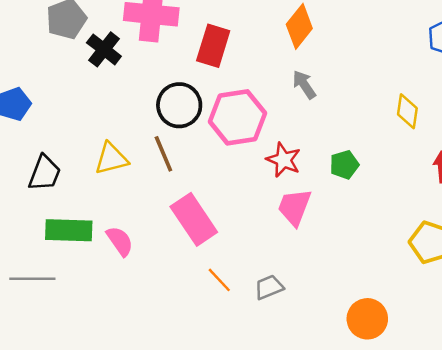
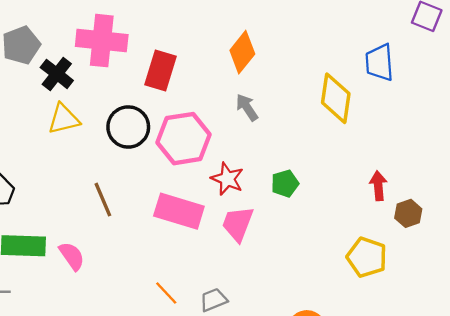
yellow diamond: (407, 111) -> (336, 98), moved, size x1.5
brown line: (163, 154) -> (103, 200), moved
yellow triangle: (111, 159) -> (64, 119), moved
pink rectangle: (194, 219) -> (179, 211), moved, turned -39

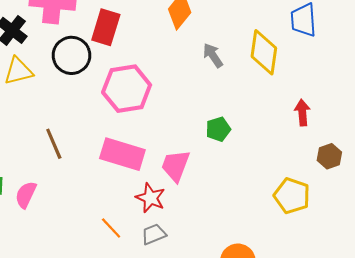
gray arrow: (247, 107) -> (213, 55), moved
black circle: (128, 127) -> (71, 55), moved
red star: (227, 179) -> (151, 198), moved
red arrow: (378, 186) -> (302, 113), moved
pink semicircle: (72, 256) -> (26, 195), turned -120

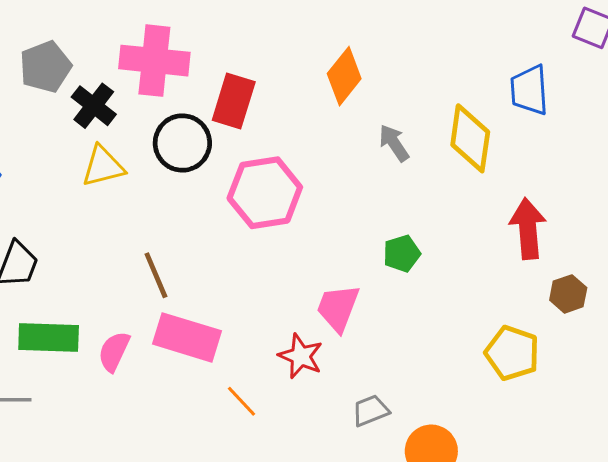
red arrow: (302, 113) -> (528, 229), size x1.5
pink rectangle: (122, 154) -> (187, 337), moved
gray trapezoid: (154, 234) -> (371, 411), moved

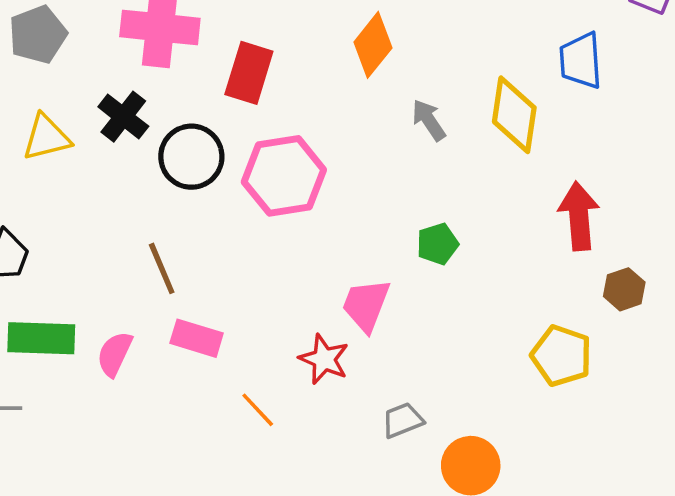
black cross: (94, 106) -> (123, 117), moved
black circle: (182, 143) -> (191, 157), moved
yellow triangle: (103, 166) -> (46, 137), moved
pink rectangle: (187, 337) -> (197, 338), size x0.7

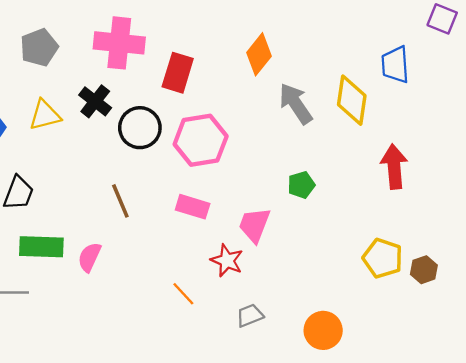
gray arrow: (429, 120) -> (296, 104), size x1.5
brown hexagon: (624, 289) -> (424, 270), moved
pink rectangle: (197, 338) -> (193, 207), moved
gray trapezoid: (403, 420) -> (250, 316), moved

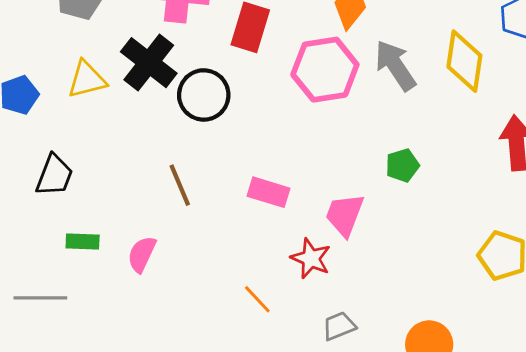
black cross: (95, 101) -> (149, 63), size x1.4
pink hexagon: (201, 140) -> (325, 70), moved
green rectangle: (41, 247) -> (83, 242), size x0.6

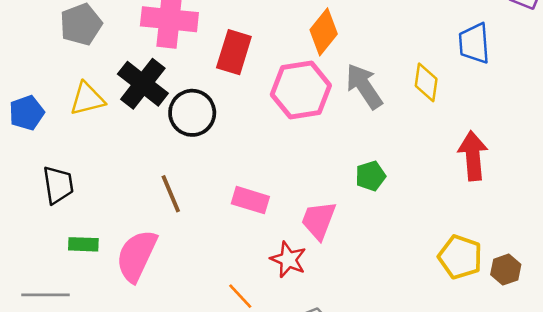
yellow diamond: (464, 61) -> (426, 82), size x0.7
black trapezoid: (54, 175) -> (58, 185), turned -30
pink semicircle: (142, 254) -> (137, 256), size x1.6

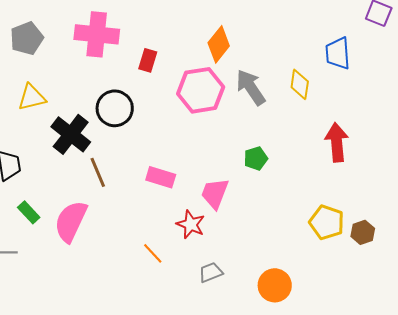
red rectangle: (234, 52) -> (148, 60), size x0.7
black cross: (143, 84) -> (71, 134), moved
green rectangle: (83, 244) -> (29, 212), turned 45

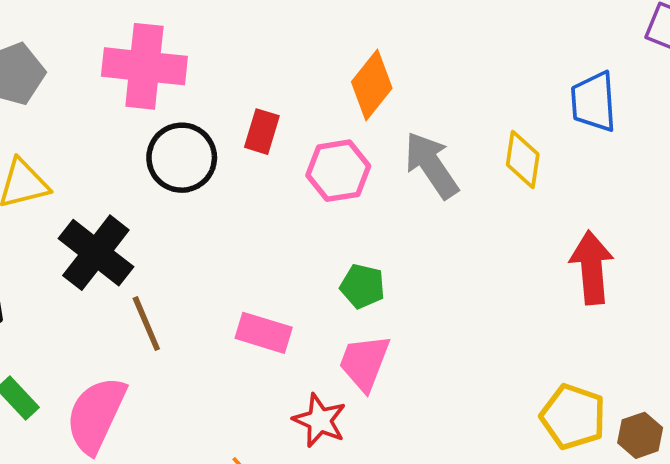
red rectangle: (148, 60) -> (262, 132), moved
pink hexagon: (201, 90) -> (338, 171), size x0.7
black circle: (115, 108) -> (182, 158), moved
green pentagon: (256, 158) -> (362, 286), moved, turned 30

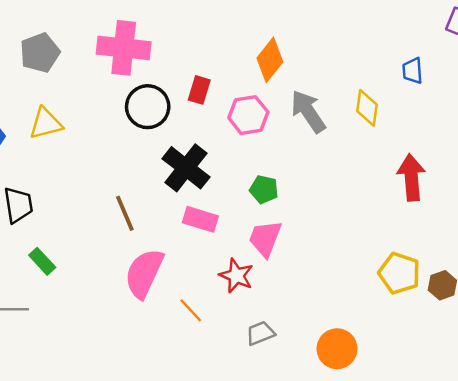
blue trapezoid: (594, 102) -> (413, 71), size x0.7
black cross: (96, 253) -> (186, 168), moved
pink semicircle: (96, 415) -> (144, 273), moved

